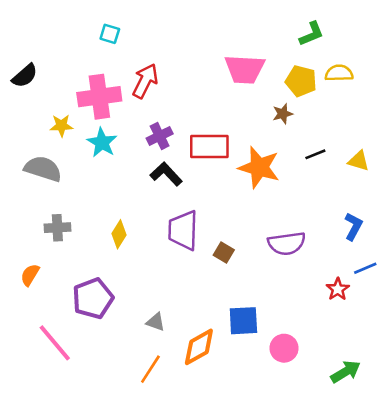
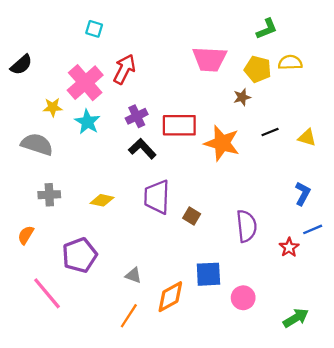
pink cross: (99, 97) -> (85, 83), turned -33
yellow diamond: (119, 234) -> (102, 200), turned 70
purple semicircle: (287, 243) -> (247, 226), moved, turned -88

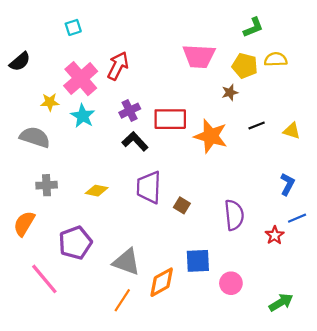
cyan square: (94, 29) -> (73, 27), moved, turned -35
orange semicircle: (26, 235) -> (24, 224), size x1.4
gray triangle: (133, 275) -> (126, 262), size x1.8

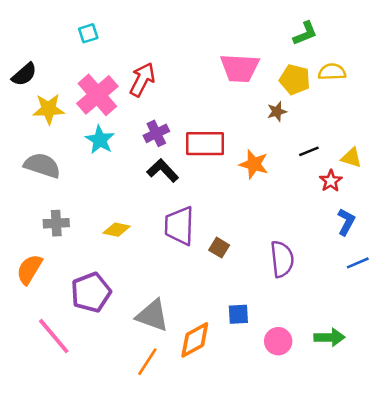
yellow star: (50, 102) -> (49, 109), moved, size x1.4
orange star: (211, 136) -> (254, 164), size x0.7
red star: (275, 235) -> (331, 181), moved
blue square: (198, 261) -> (238, 314), size x0.7
green arrow: (281, 302) -> (329, 337), moved, turned 30

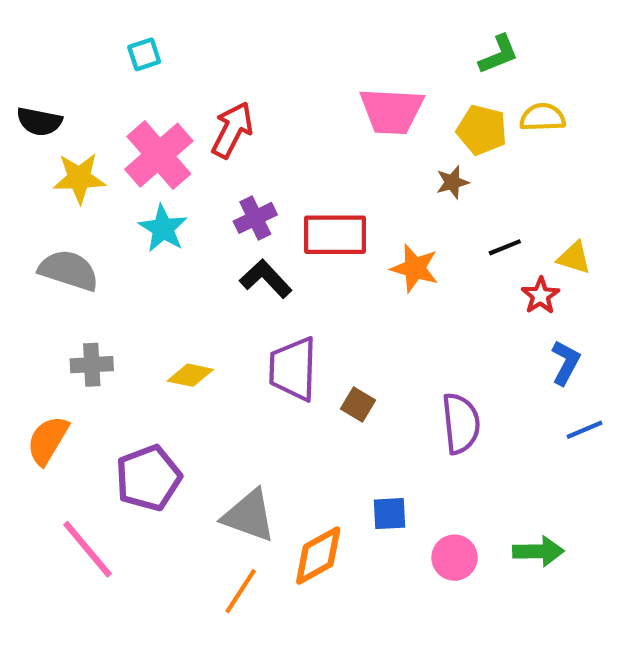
black semicircle: (24, 74) -> (39, 121), turned 52

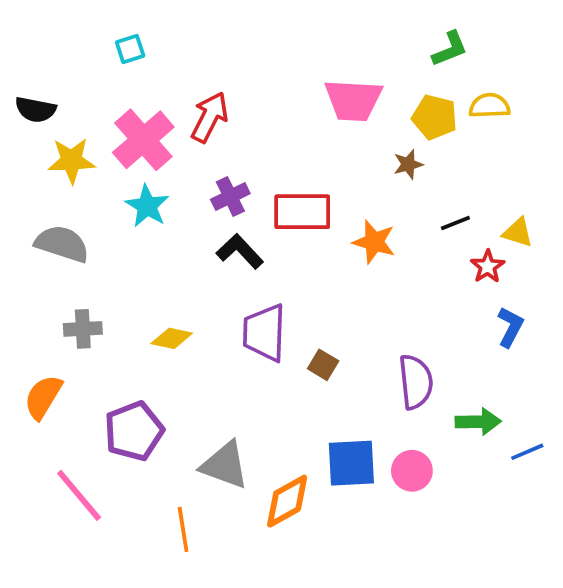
blue line: (585, 430) -> (527, 452), moved
blue square: (389, 514) -> (351, 463), size x1.6
green arrow: (538, 551) -> (478, 422), moved
pink circle: (454, 558) -> (412, 471), moved
orange line: (241, 591) -> (183, 529), moved, turned -42

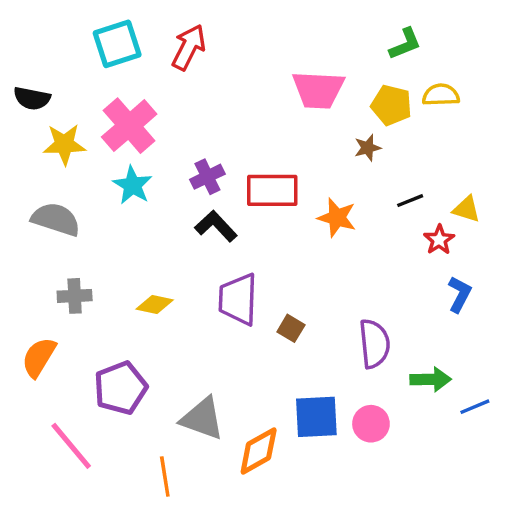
cyan square: (130, 49) -> (117, 44), size x1.8
red arrow: (210, 117) -> (189, 47), moved

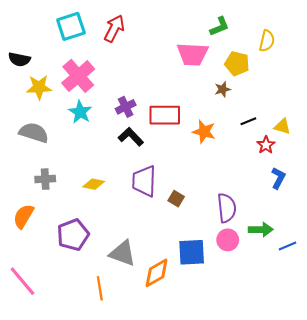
green L-shape: (405, 44) -> (219, 26), moved
yellow semicircle: (441, 95) -> (267, 41), moved, turned 105
pink circle: (371, 424) -> (228, 240), moved
pink line: (71, 446) -> (22, 281), moved

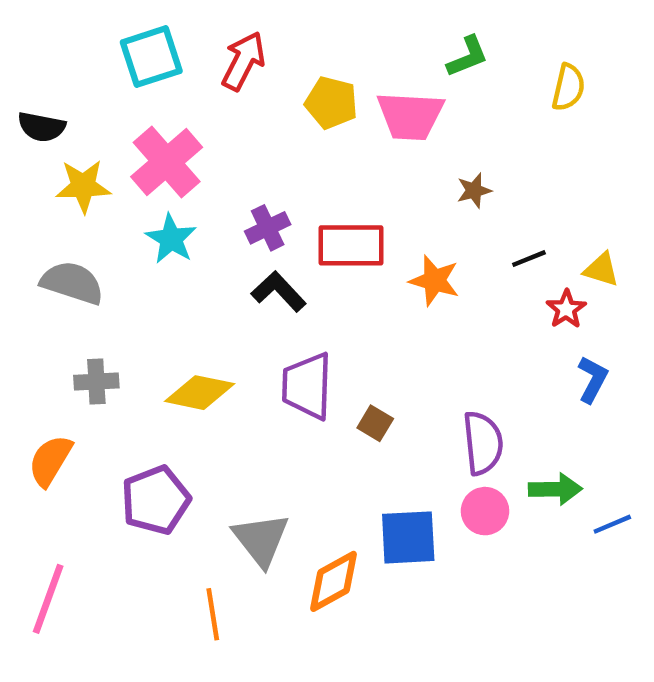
yellow pentagon: (237, 64) -> (331, 103), moved
yellow diamond: (94, 184) -> (200, 393), size x1.4
gray triangle: (123, 253) -> (261, 540), turned 32
pink line: (22, 281) -> (48, 599), turned 60

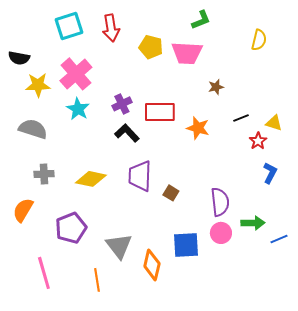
green L-shape: (467, 57) -> (201, 20), moved
red arrow: (243, 61) -> (111, 28), turned 144
orange diamond: (333, 581) -> (152, 265), turned -48
pink line: (48, 599) -> (44, 273), moved, turned -36

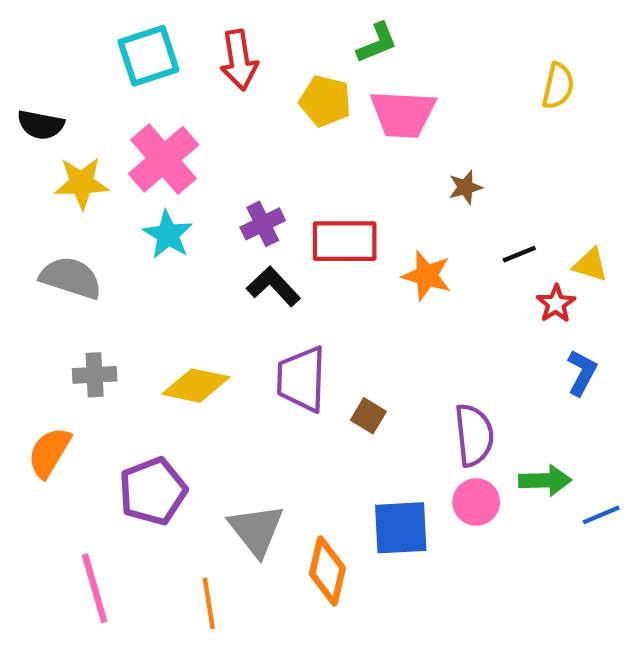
green L-shape: (201, 20) -> (377, 43), moved

